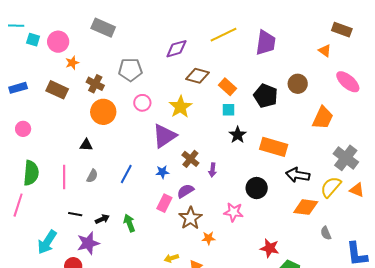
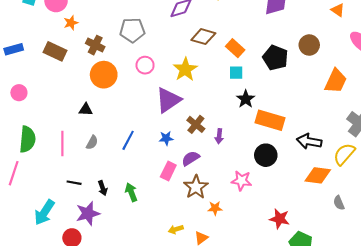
orange rectangle: (274, 147) -> (270, 120), moved
black arrow: (102, 219) -> (103, 188), turned 96

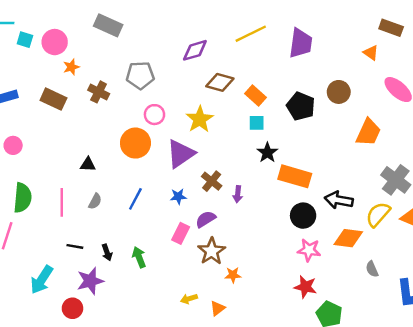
orange circle: (104, 75) -> (135, 143), moved
black circle: (266, 155) -> (303, 216), moved
pink star: (241, 181) -> (309, 250), moved

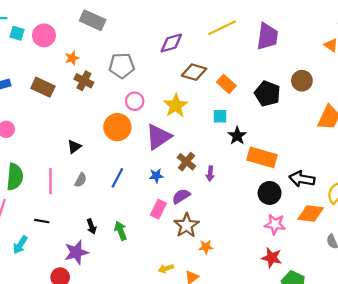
orange star: (71, 67) -> (72, 58), moved
cyan square: (257, 123) -> (220, 116), moved
black triangle: (88, 164) -> (74, 147), turned -40
black line: (75, 246) -> (42, 221), moved
cyan arrow: (42, 280) -> (20, 245), moved, size x0.7

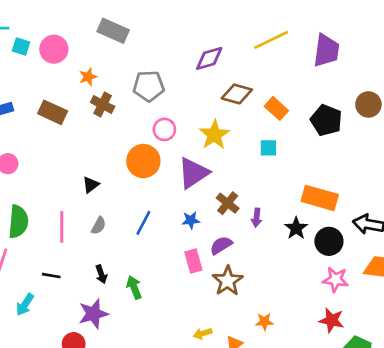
black star: (237, 136) -> (296, 228), moved
pink rectangle: (158, 209) -> (193, 261), turned -42
black arrow: (91, 226) -> (101, 274), moved
green arrow: (121, 231) -> (134, 287), moved
orange star: (206, 247) -> (264, 322), moved

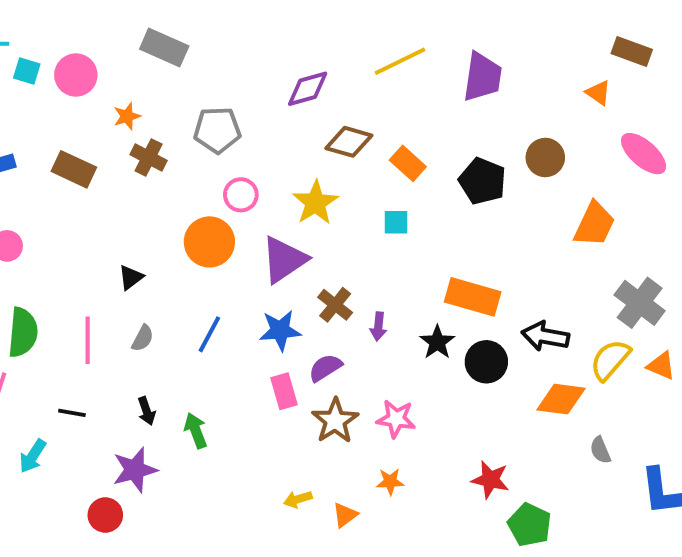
blue star: (191, 220) -> (280, 330), size x1.5
pink star: (336, 280) -> (396, 419), moved

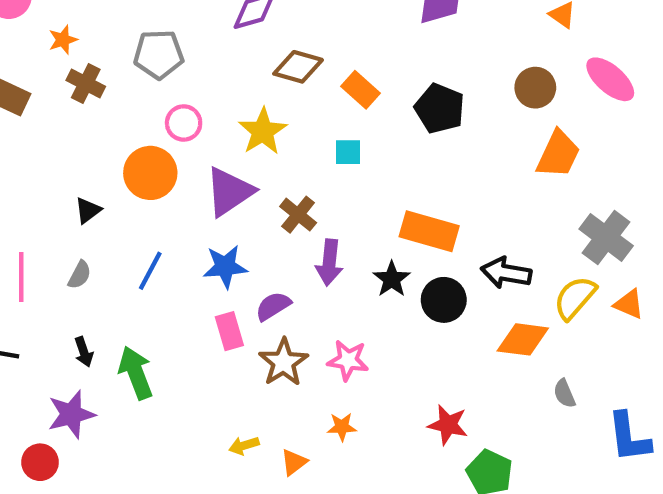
brown circle: (545, 157) -> (535, 88), moved
black triangle: (131, 277) -> (88, 210), moved
brown cross: (335, 305) -> (298, 215), moved
purple arrow: (378, 326) -> (329, 262), size x1.5
green arrow: (196, 431) -> (136, 373), size x1.4

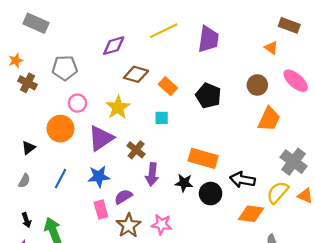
black star: (392, 279) -> (184, 183), turned -30

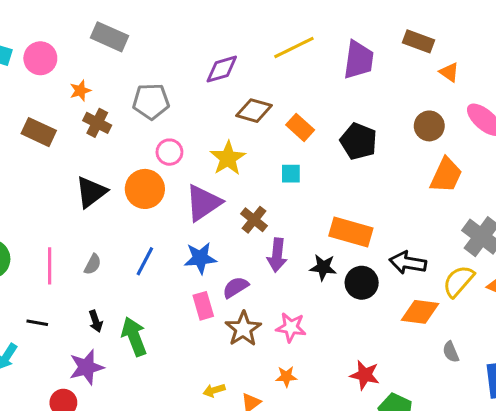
brown rectangle: (289, 25) -> (418, 41), moved
black triangle: (29, 148) -> (91, 192), moved, size x1.6

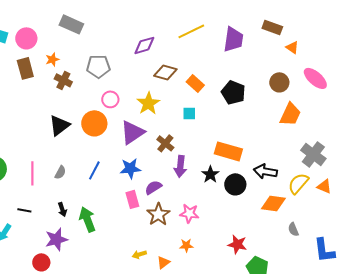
brown rectangle: (39, 132) -> (25, 68), moved, turned 50
black star: (323, 267) -> (210, 174), turned 30

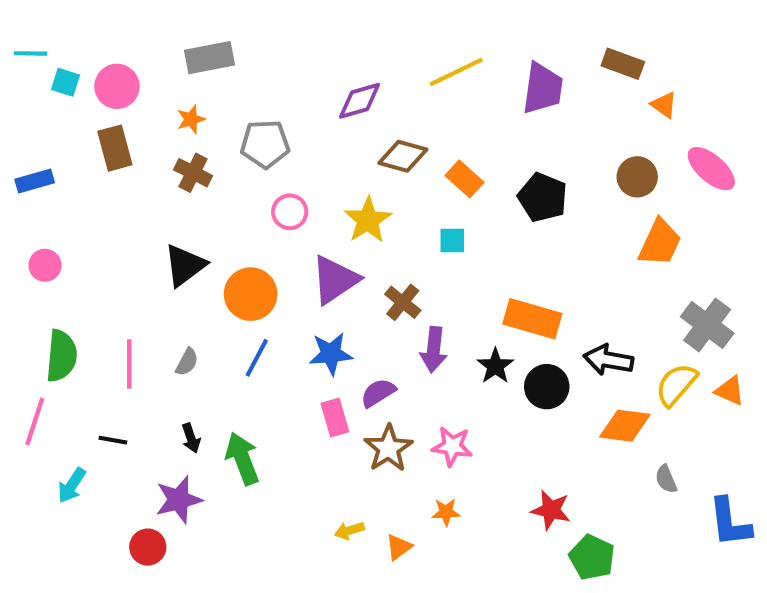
gray rectangle: (71, 24) -> (209, 58), turned -35
orange star: (52, 59) -> (191, 119), moved
orange circle: (94, 123) -> (251, 294), moved

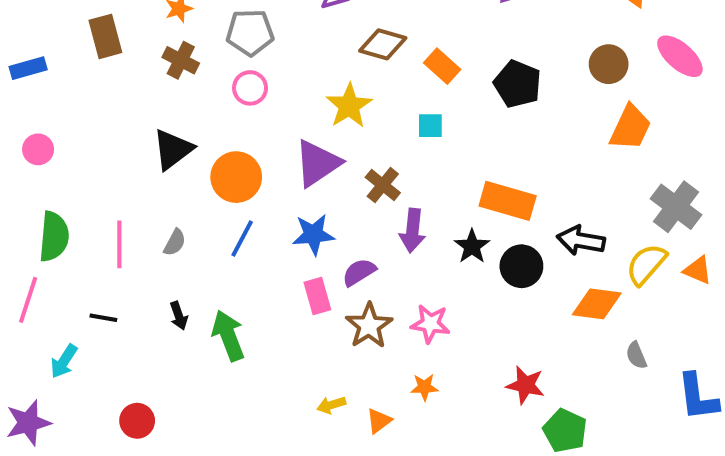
pink circle: (290, 212) -> (250, 88), moved
purple star: (179, 500) -> (28, 423), moved

